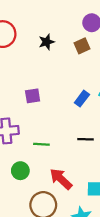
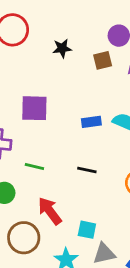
purple square: (33, 96) -> (34, 108), size x1.5
blue rectangle: (82, 99) -> (91, 122), turned 35

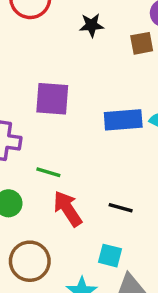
blue rectangle: (91, 122) -> (123, 120), size x1.5
black line: (87, 170) -> (121, 208), moved
red arrow: (50, 211) -> (68, 209), moved

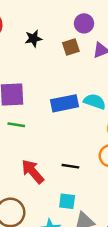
green line: (48, 172) -> (16, 125), moved

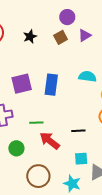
blue rectangle: (64, 103) -> (51, 85), moved, turned -60
green line: (16, 125) -> (36, 123), moved

